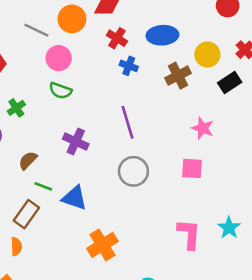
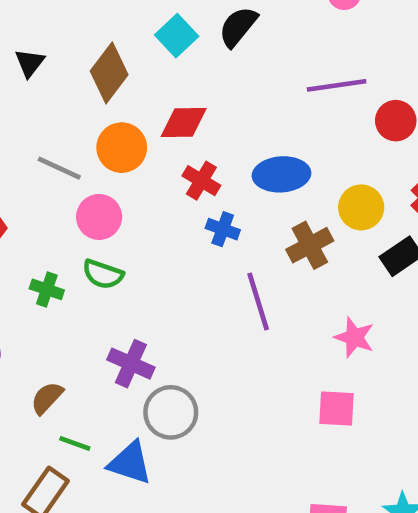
green cross: (16, 108) -> (47, 289), moved, turned -36
purple line: (127, 122) -> (258, 301), moved
gray circle: (133, 171) -> (171, 412), moved

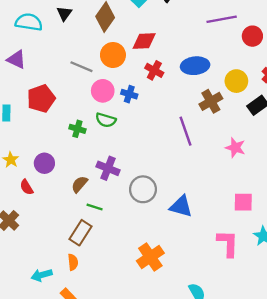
blue cross: (223, 229) -> (129, 94), moved
purple cross: (131, 364) -> (108, 168), moved
pink square: (337, 409) -> (243, 202), moved
blue triangle: (130, 463) -> (181, 206), moved

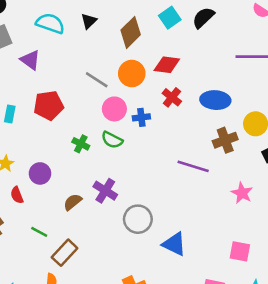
blue cross: (129, 94) -> (141, 117), turned -35
purple line: (186, 131) -> (193, 166), turned -64
green line: (95, 207) -> (39, 232), moved

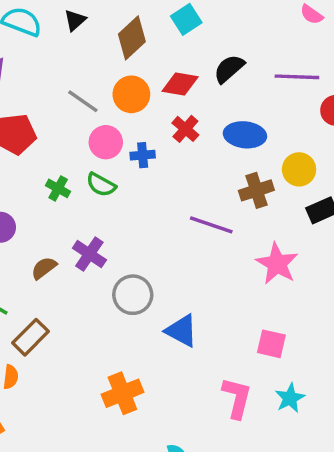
black semicircle: (203, 18) -> (229, 69), moved
pink star: (242, 193) -> (277, 264), size x1.4

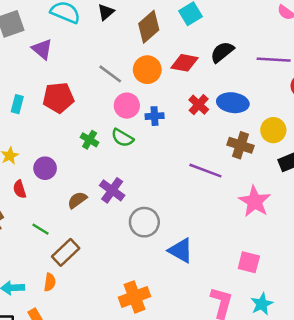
red cross: (185, 129) -> (199, 105), moved
brown cross: (256, 190) -> (241, 145), turned 35

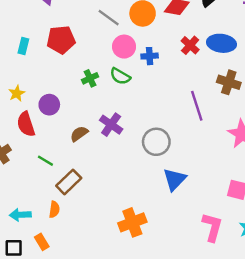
green cross: (90, 140) -> (90, 78), turned 35
purple line: (205, 171) -> (197, 106), turned 52
red semicircle: (20, 189) -> (26, 124), size x1.5
gray circle: (144, 222) -> (156, 142), moved
blue triangle: (181, 250) -> (175, 179), turned 45

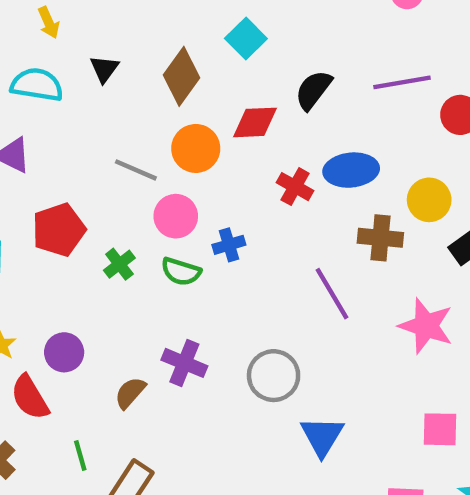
blue cross: (150, 56) -> (229, 245), moved
green cross: (90, 78) -> (119, 264), moved
green line: (45, 161) -> (80, 456), turned 56

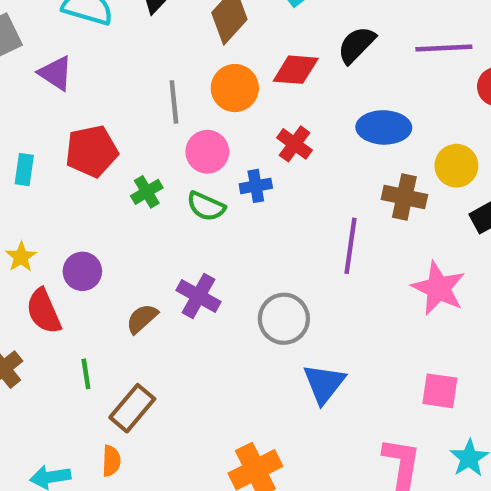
gray line: (136, 170) -> (174, 102), turned 54
red cross: (295, 187) -> (295, 144), moved
purple line: (332, 294) -> (351, 246), turned 32

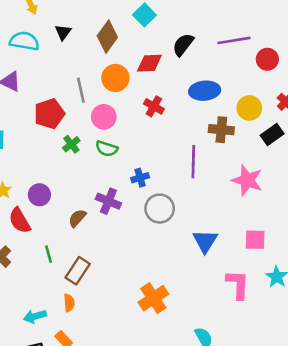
red pentagon: (92, 151) -> (49, 114), moved
blue cross: (256, 186) -> (140, 178), moved
blue triangle: (324, 384) -> (205, 241), moved

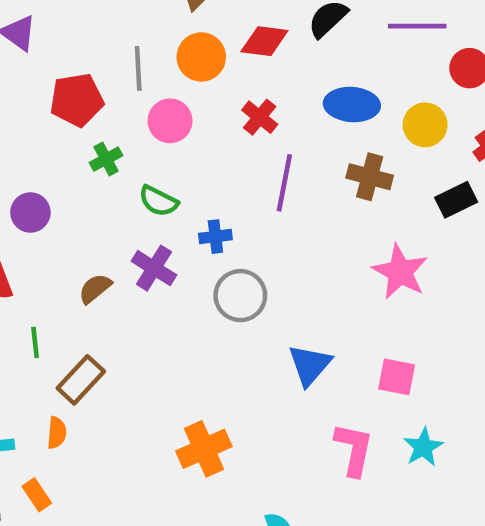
yellow circle: (249, 108) -> (425, 125), moved
green semicircle: (107, 149) -> (158, 201), moved
purple line: (193, 162) -> (284, 183), moved
purple circle: (39, 195) -> (30, 212), moved

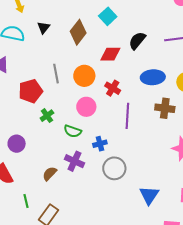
orange circle: (201, 57) -> (84, 76), moved
pink circle: (170, 121) -> (86, 107), moved

